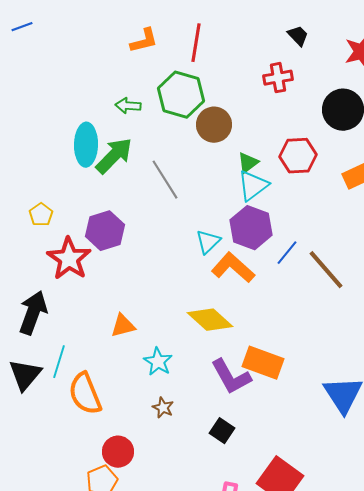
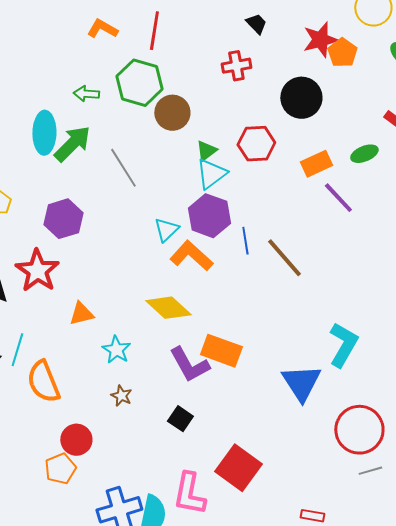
orange L-shape: (144, 41) -> (102, 29), turned -136
blue line: (287, 253) -> (245, 241), turned -48
red star: (69, 259) -> (37, 271), moved

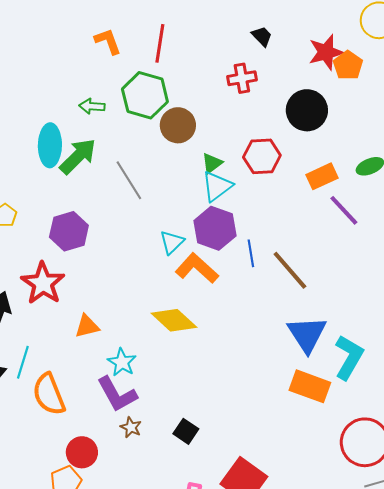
orange L-shape: (102, 29) -> (108, 41), turned 40
orange rectangle: (221, 351) -> (310, 386), moved
purple L-shape: (189, 365) -> (117, 394), moved
blue triangle: (301, 383) -> (307, 334), moved
brown star: (121, 396) -> (131, 427), moved

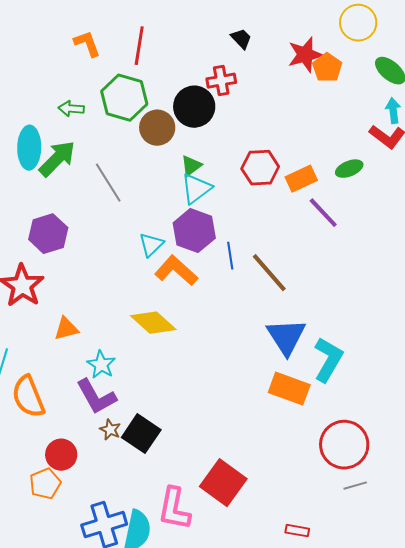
black circle: (307, 110) -> (194, 107), moved
red hexagon: (262, 156) -> (260, 168), moved
black square: (186, 431) -> (141, 434), moved, size x1.5

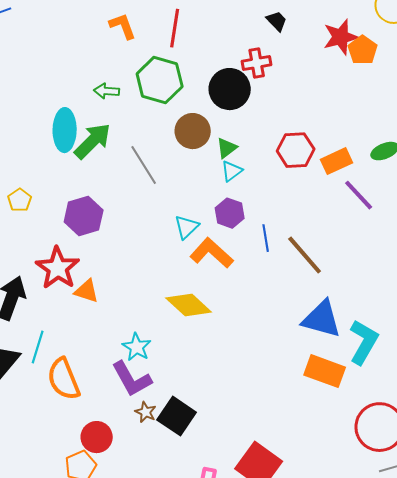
brown circle: (157, 128) -> (193, 131), moved
cyan triangle: (196, 189) -> (232, 171), size x0.7
purple hexagon: (194, 231) -> (230, 213), size x0.7
orange triangle: (66, 329) -> (87, 291), moved, turned 32
blue triangle: (286, 337) -> (322, 319), turned -42

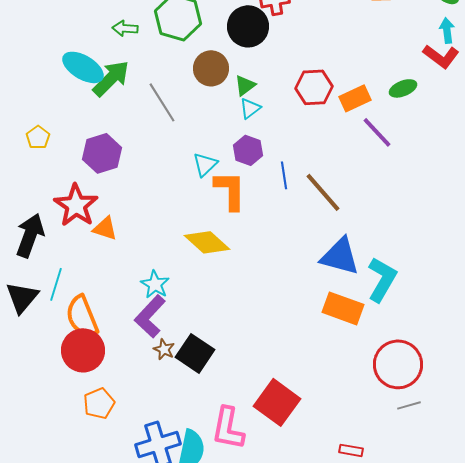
cyan ellipse: (65, 130) -> (83, 67), turned -60
orange L-shape: (212, 253) -> (230, 190), turned 48
purple L-shape: (132, 379) -> (150, 316), turned 72
red circle: (97, 437) -> (83, 350), moved, size x1.4

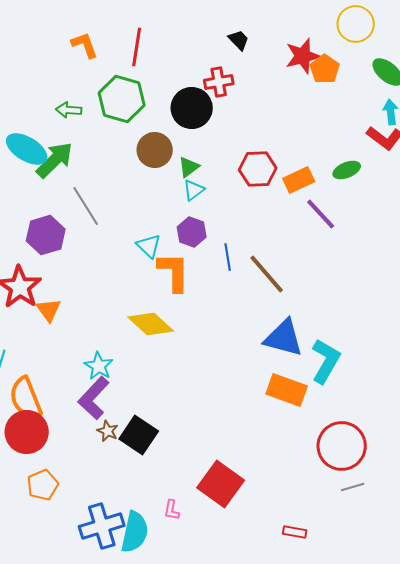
gray line: (162, 102) -> (86, 206), moved
cyan triangle: (205, 164) -> (149, 246), turned -32
orange triangle: (105, 228) -> (49, 310), turned 36
pink L-shape: (228, 428) -> (172, 510), size x0.5

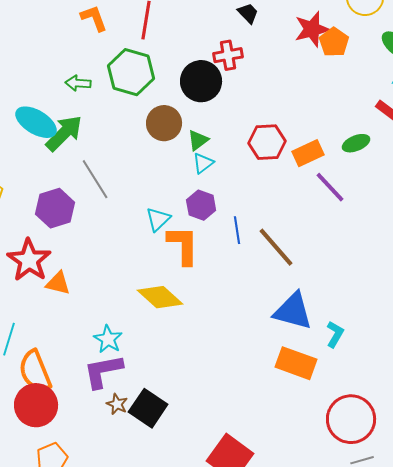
cyan triangle: (149, 246) -> (158, 219), turned 32
orange triangle: (49, 310) -> (58, 283), turned -40
cyan L-shape: (326, 361) -> (335, 334), size x0.6
purple L-shape: (94, 398) -> (103, 371), turned 36

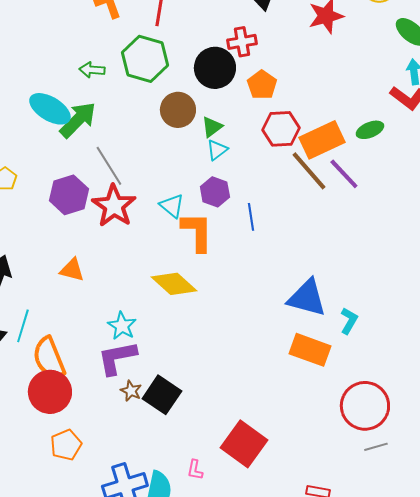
orange pentagon: (334, 42) -> (262, 85), moved
orange rectangle: (308, 153) -> (322, 140), size x1.4
cyan triangle: (158, 219) -> (172, 206), turned -36
brown line: (276, 247) -> (309, 171), moved
red star: (29, 260) -> (114, 206), moved

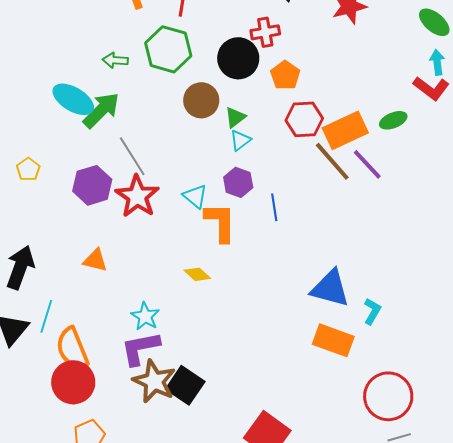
yellow diamond: (174, 284) -> (197, 274), size x0.6
brown star: (131, 391) -> (154, 381), size x2.0

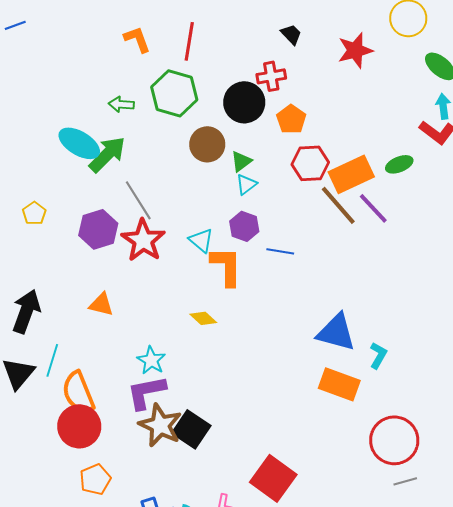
blue line: (274, 207) -> (280, 251), turned -72

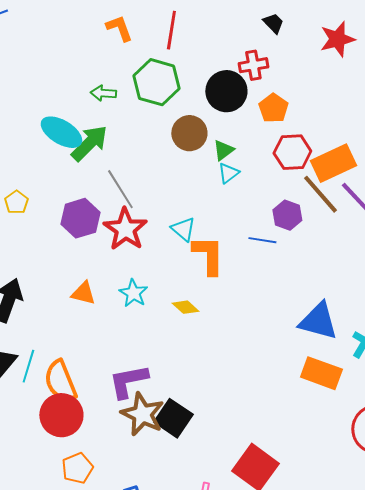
purple hexagon: (244, 226) -> (287, 215), moved
cyan line: (52, 360) -> (28, 366), moved
cyan star: (151, 360) -> (133, 293), moved

